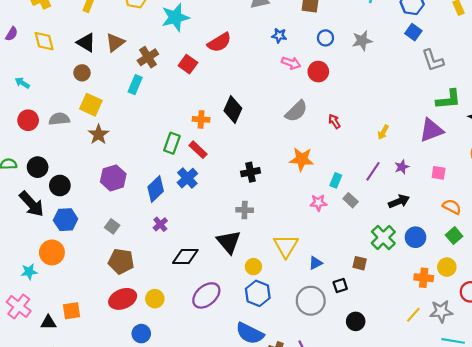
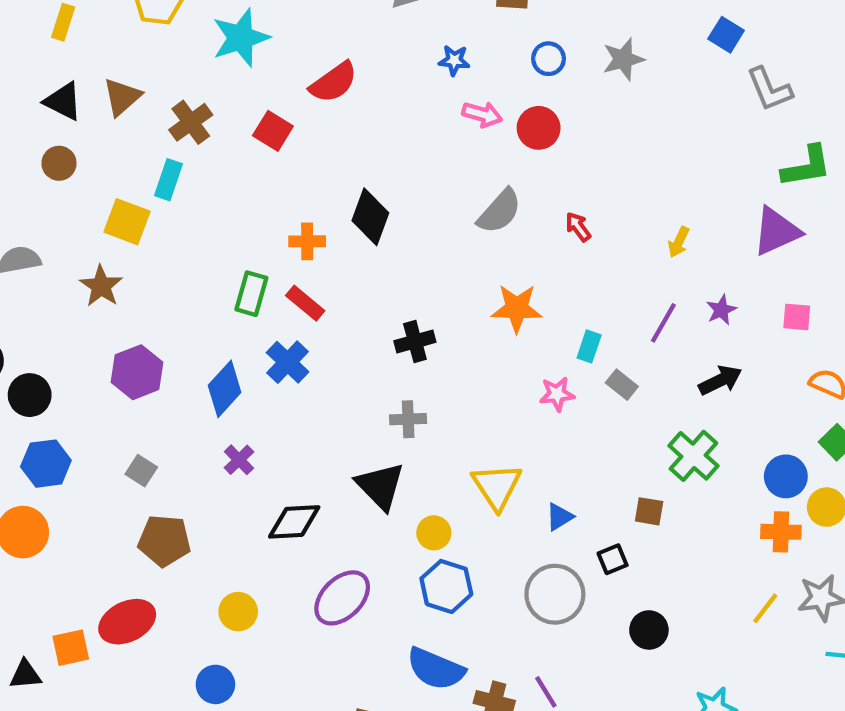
yellow square: (91, 105) -> (127, 222), moved
blue circle: (416, 237) -> (786, 476), moved
red ellipse: (123, 299) -> (127, 622), moved

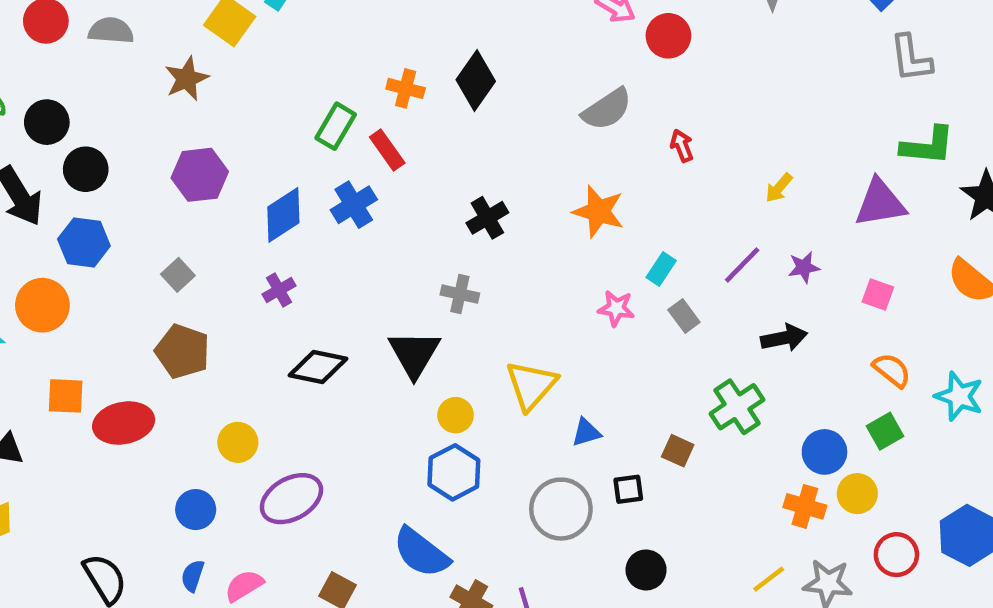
black cross: (415, 342) -> (487, 218), turned -30
purple ellipse: (342, 598) -> (291, 499), moved
orange square: (71, 648) -> (66, 396), moved

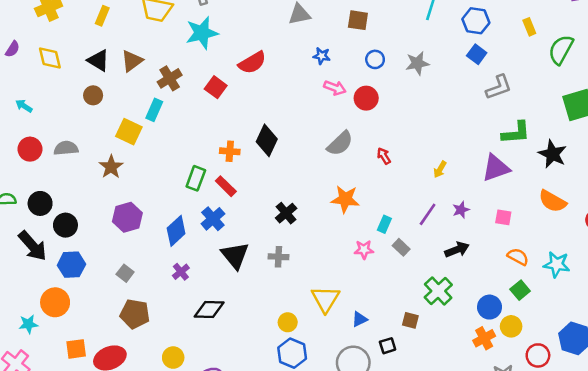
gray L-shape: (911, 58) -> (499, 87), turned -92
black triangle: (414, 354) -> (235, 255), moved
orange cross: (805, 506) -> (484, 338), turned -35

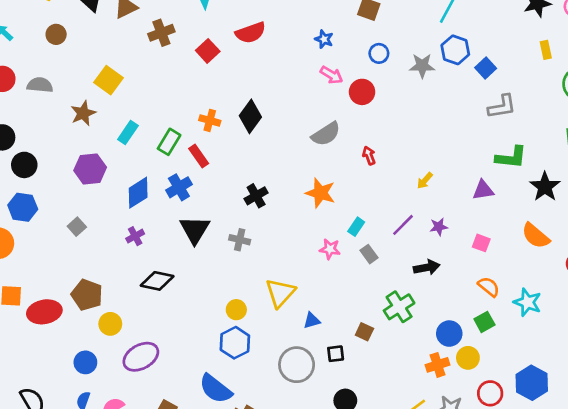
blue hexagon: (476, 21) -> (455, 50), moved
brown circle: (93, 95) -> (56, 34), moved
cyan rectangle: (154, 110) -> (128, 132), moved
purple triangle: (496, 168) -> (483, 190), size x0.7
brown pentagon: (135, 314) -> (87, 295), moved

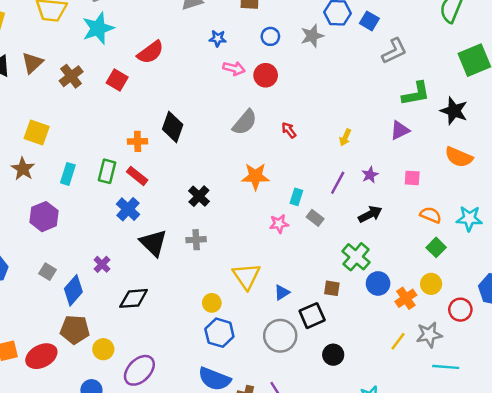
blue diamond: (138, 193) -> (73, 290), moved
blue circle: (449, 334) -> (378, 283), moved
black square: (336, 354) -> (312, 316), size x1.5

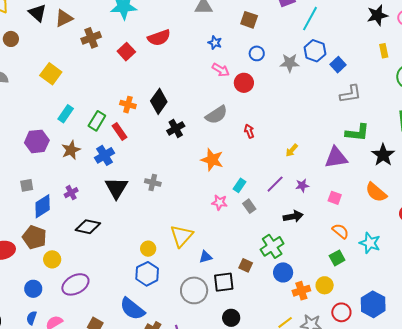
purple triangle: (400, 130) -> (336, 157), size x1.4
brown star: (23, 169) -> (71, 150), moved
black cross: (199, 196) -> (176, 128), moved
gray cross: (196, 240) -> (153, 183), moved
gray square: (47, 272) -> (27, 185), turned 32

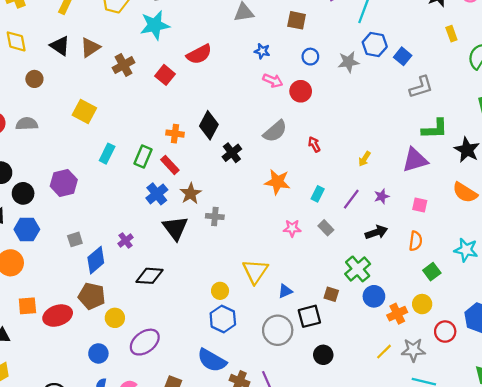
purple hexagon: (37, 141) -> (64, 183), moved
brown star: (71, 150) -> (191, 194), moved
cyan rectangle: (239, 185) -> (318, 194), moved
orange semicircle: (340, 231) -> (416, 241), moved, turned 66

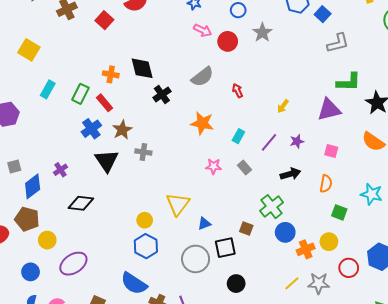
gray star: (348, 62) -> (262, 33), moved, turned -30
black diamond: (209, 125) -> (142, 68), turned -45
green square: (432, 272) -> (339, 212), turned -35

